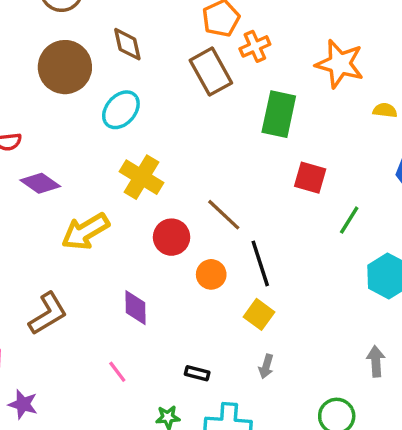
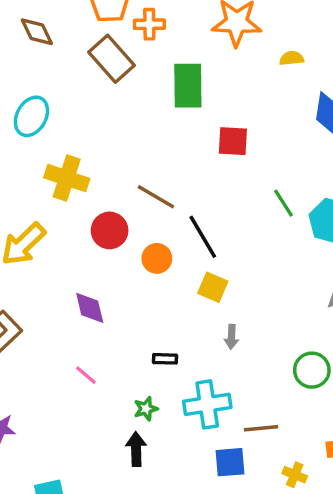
brown diamond: (127, 44) -> (37, 32), moved
orange cross: (255, 46) -> (149, 24), turned 36
green line: (349, 220) -> (283, 203), moved, turned -52

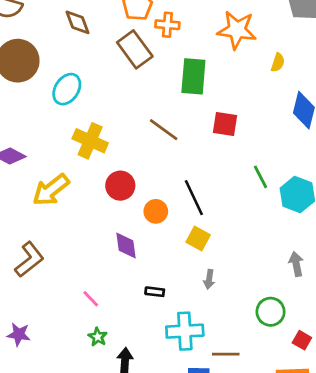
yellow semicircle: (292, 58) -> (278, 62), turned 108
brown line: (156, 197) -> (164, 130), moved
purple diamond: (90, 308) -> (126, 246), moved
green star: (146, 409) -> (98, 337), moved, turned -30

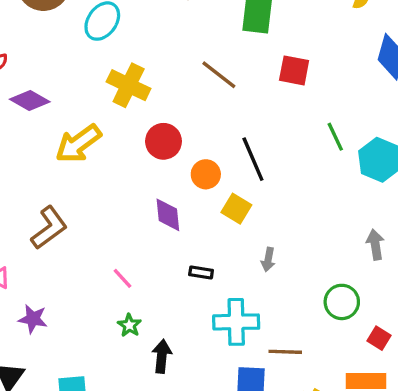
yellow square: (198, 238) -> (236, 209), moved

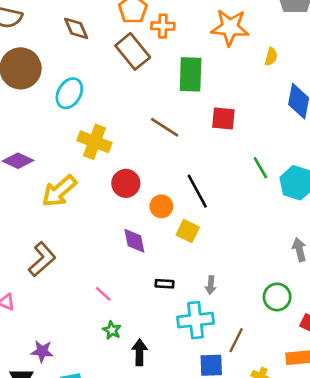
gray arrow: (268, 260) -> (211, 285), moved
purple star: (33, 319) -> (42, 351), moved
brown line: (285, 352) -> (236, 340), turned -60

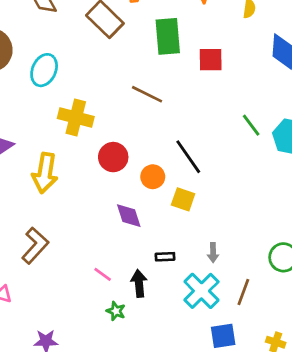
red square: (223, 119) -> (211, 60), moved
yellow arrow: (59, 191) -> (45, 173), turned -33
cyan cross: (196, 320) -> (201, 291), turned -32
brown line: (236, 340) -> (243, 292), moved
black arrow: (140, 352) -> (139, 283), moved

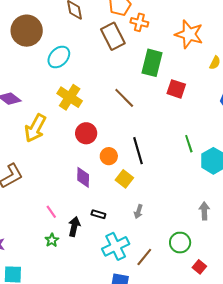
gray arrow: (213, 253) -> (138, 212), moved

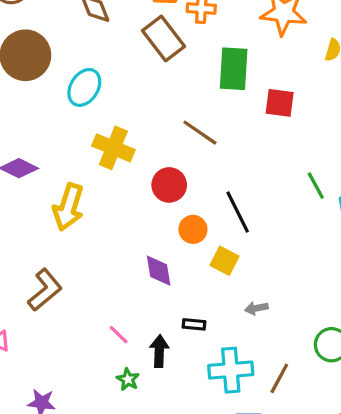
red circle: (86, 133) -> (169, 185), moved
gray arrow: (138, 212) -> (256, 308), turned 72
cyan cross: (116, 246) -> (231, 370), turned 32

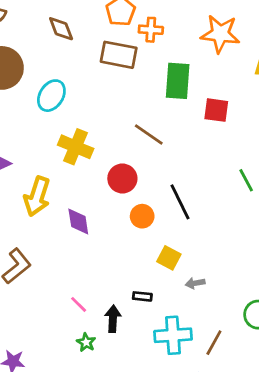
brown rectangle: (163, 39) -> (119, 55), turned -42
yellow square: (224, 261) -> (169, 258), moved
purple diamond: (159, 271) -> (78, 221), moved

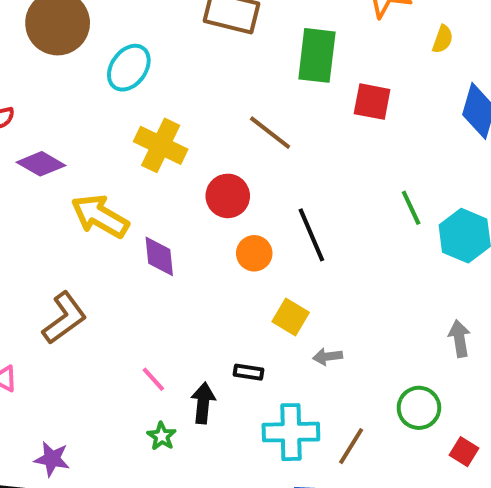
yellow arrow: (37, 196) -> (100, 216), turned 99

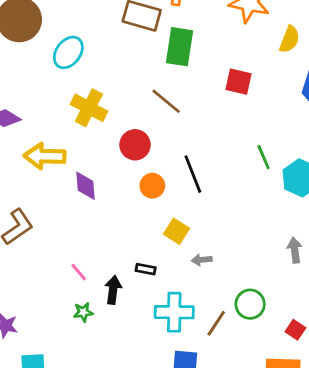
yellow semicircle: (443, 39) -> (289, 39), size x1.4
green rectangle: (317, 55) -> (180, 47), moved
yellow arrow: (100, 216) -> (45, 156), turned -30
green circle: (419, 408) -> (250, 304), moved
green star: (162, 436) -> (83, 312), turned 30

